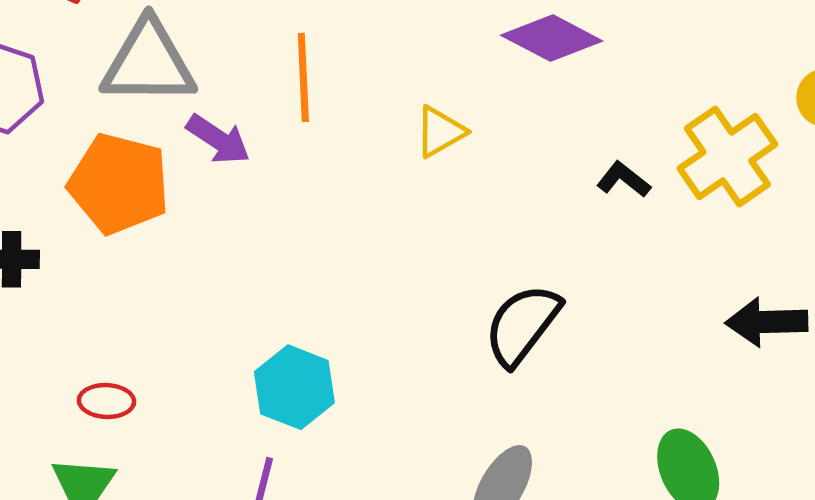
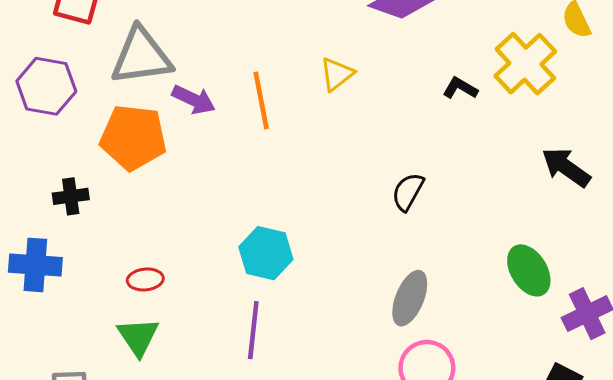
orange line: (303, 77) -> (261, 100), moved
black arrow: (767, 322) -> (566, 167), turned 45
black semicircle: (522, 325) -> (408, 192), size x0.7

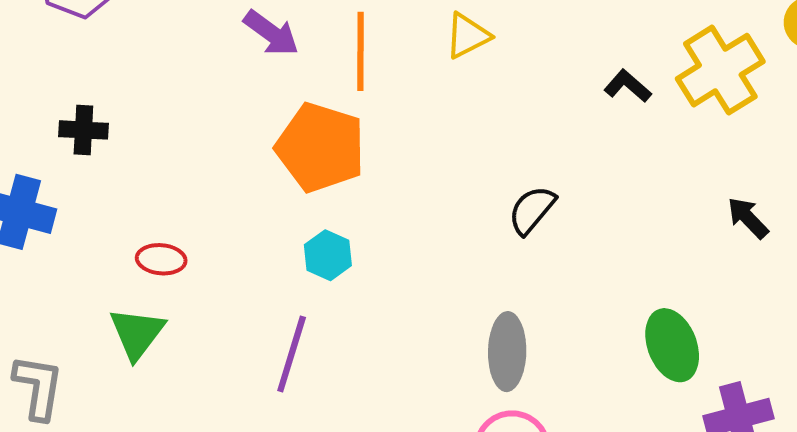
orange pentagon: (133, 137) -> (320, 147), moved
black arrow: (566, 167) -> (748, 218), size x0.7
cyan hexagon: (266, 253) -> (328, 255), size x0.7
gray ellipse: (410, 298) -> (507, 352), turned -32

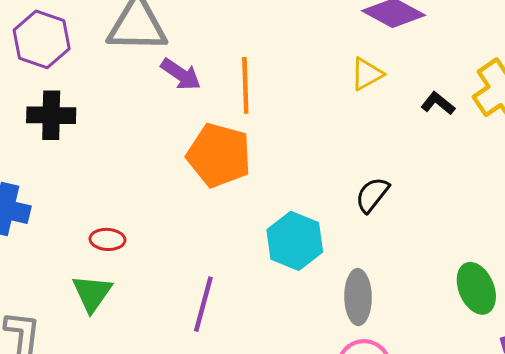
yellow triangle: (468, 36) -> (367, 74), moved
black cross: (83, 130) -> (51, 115), moved, size x1.4
cyan hexagon: (328, 255) -> (295, 241), moved, size x1.6

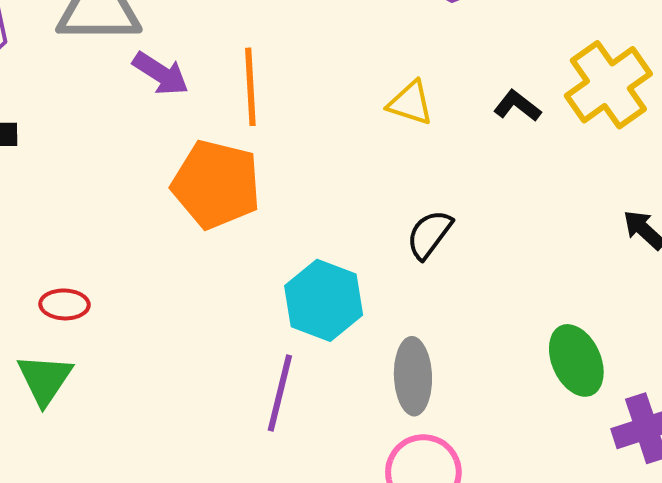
yellow triangle: (367, 74) -> (410, 103), moved, turned 48
purple line: (203, 304) -> (280, 393), moved

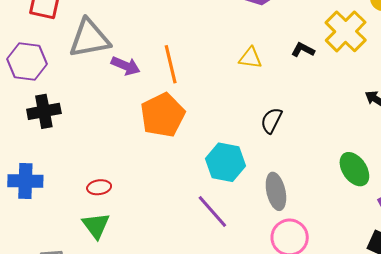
orange pentagon: (216, 184) -> (163, 115), turned -30
purple line: (280, 393) -> (212, 211), turned -45

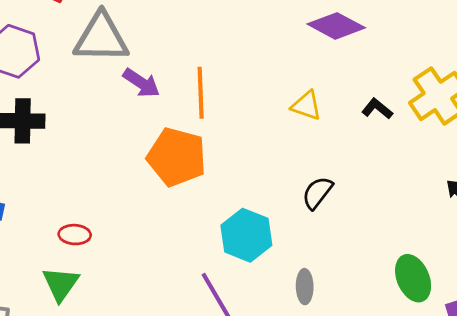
orange pentagon: (163, 115) -> (177, 157), turned 30
gray ellipse: (276, 191) -> (305, 287), size x0.7

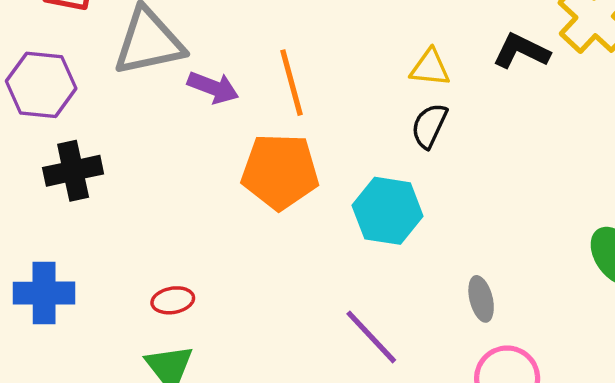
black L-shape: (377, 109) -> (521, 51), size x1.4
black semicircle: (317, 193) -> (429, 126), moved
cyan hexagon: (246, 235) -> (388, 211), moved

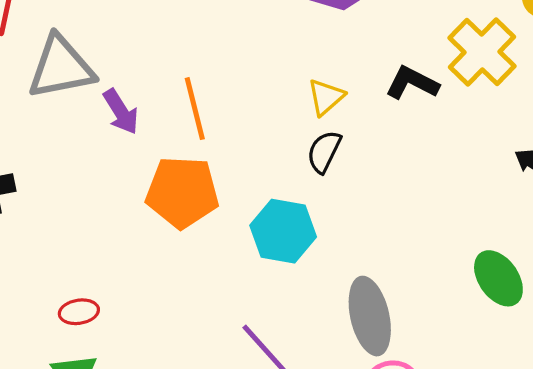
yellow triangle: (430, 68) -> (326, 97), turned -48
purple arrow: (213, 87) -> (121, 112), turned 36
gray ellipse: (481, 299) -> (370, 316), size x1.8

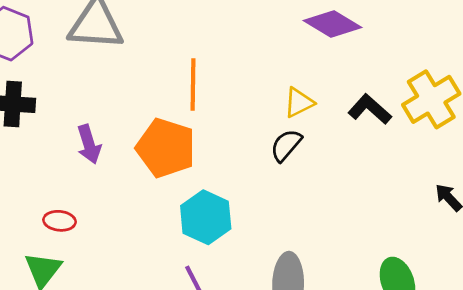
purple arrow: (121, 112) -> (89, 144), moved
cyan hexagon: (283, 231) -> (206, 217), moved

